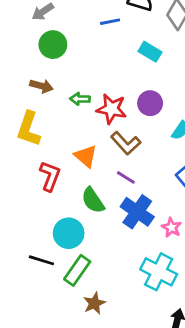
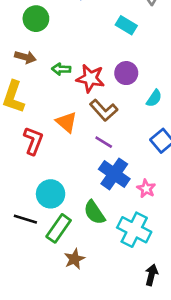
green semicircle: (93, 200) -> (94, 212), moved

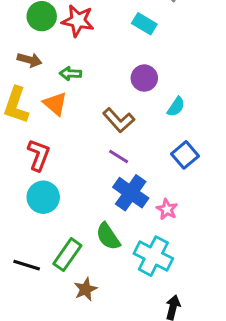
red star: (90, 78) -> (78, 21), moved
orange triangle: (66, 122) -> (55, 104), moved
cyan circle: (51, 194) -> (43, 197), moved
black line: (25, 219) -> (27, 265), moved

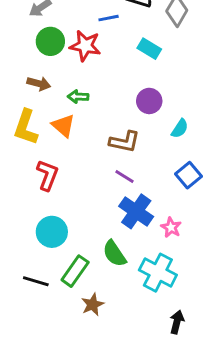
brown L-shape: (119, 120) -> (125, 142), turned -36
cyan circle: (43, 197) -> (52, 232), moved

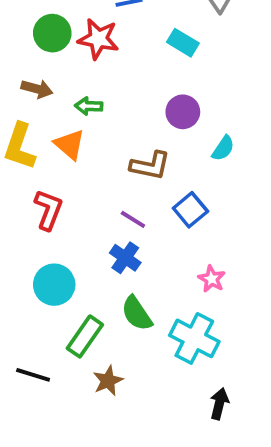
blue square: (188, 175) -> (190, 210), moved
purple line: (125, 177) -> (133, 219), moved
blue cross: (136, 211) -> (125, 258), moved, size x0.7
black line: (36, 281) -> (33, 375), moved

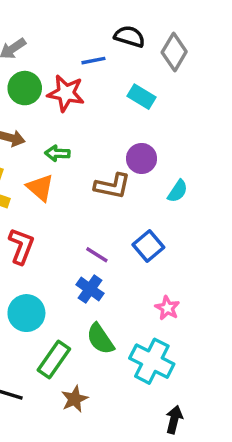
brown L-shape: (150, 166) -> (112, 186), moved

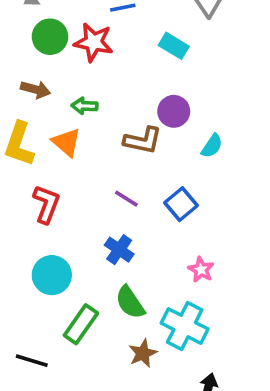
purple line: (97, 255) -> (126, 199), moved
brown star: (75, 399) -> (143, 353), moved

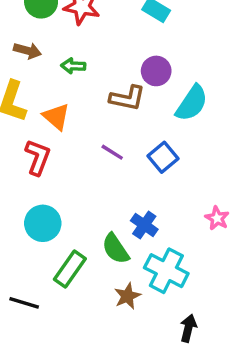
orange triangle: (66, 142) -> (56, 117), moved
cyan semicircle: (212, 146) -> (192, 103), size x1.6
blue cross: (119, 250) -> (144, 225), moved
pink star: (201, 270) -> (217, 218), moved

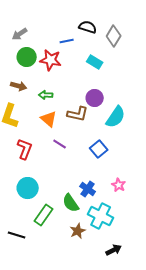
orange triangle: (56, 117) -> (49, 119), moved
purple line: (112, 152) -> (60, 144), moved
pink star: (217, 218) -> (119, 185), moved
black arrow: (188, 328) -> (114, 250), turned 49

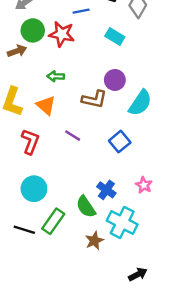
brown arrow: (19, 86) -> (17, 51), moved, turned -35
orange triangle: (49, 119) -> (46, 105), moved
black line: (17, 235) -> (24, 230), moved
black arrow: (114, 250) -> (138, 274), moved

